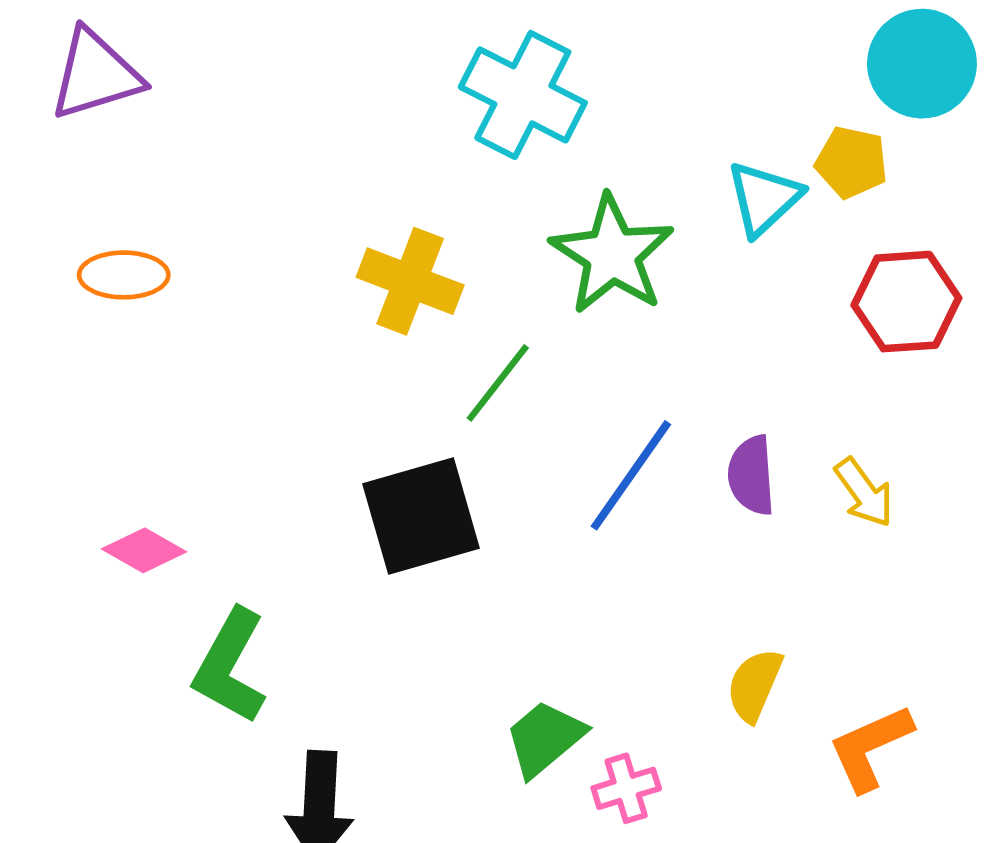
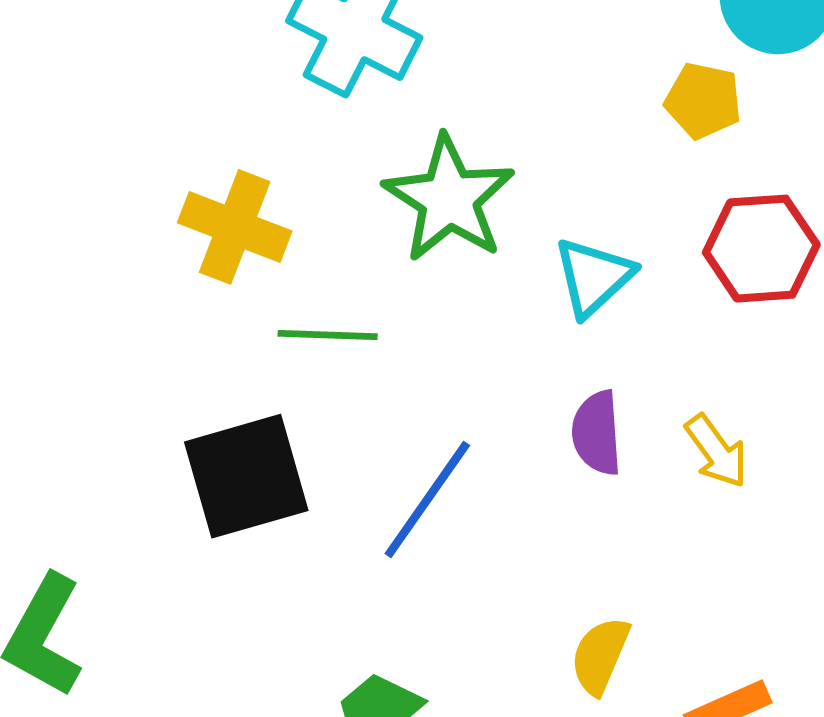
cyan triangle: (764, 198) -> (593, 277), moved
green line: (498, 383) -> (328, 335), turned 54
blue line: (631, 475) -> (427, 499), moved

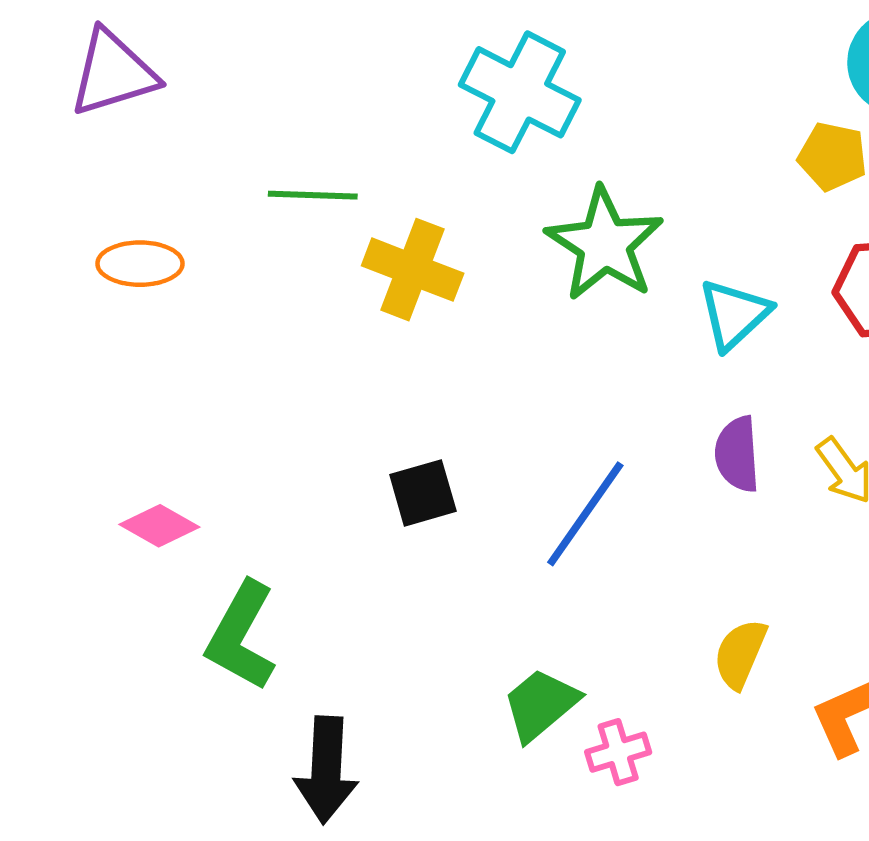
green line: (328, 335) -> (313, 195), moved
black square: (246, 476) -> (423, 493), size x0.6

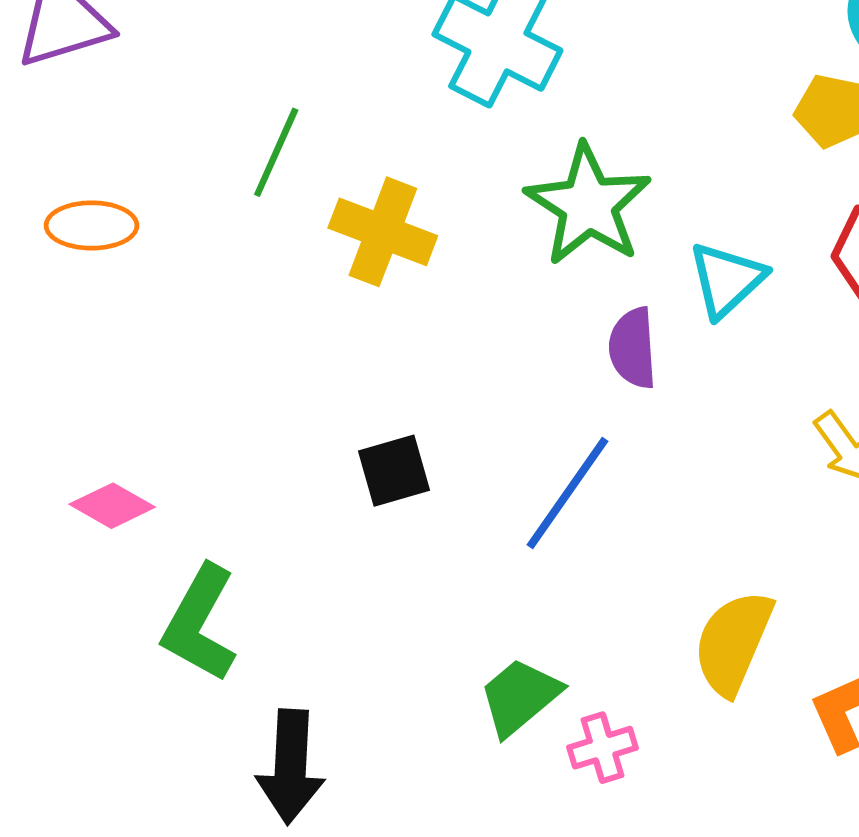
green line: (313, 195) -> (276, 152), turned -68
purple semicircle: (737, 454) -> (633, 348), moved
yellow semicircle: (740, 654) -> (733, 643), size x1.4

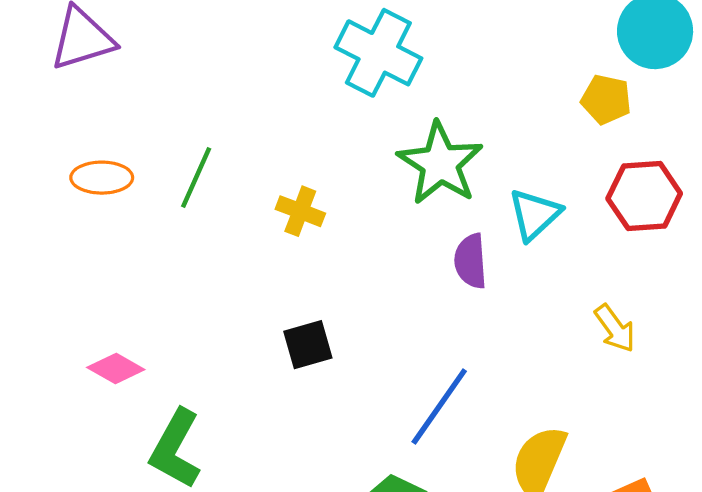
green line: (276, 152) -> (196, 178), moved
yellow cross: (383, 232) -> (300, 211), moved, size x0.7
blue line: (567, 493) -> (439, 406), moved

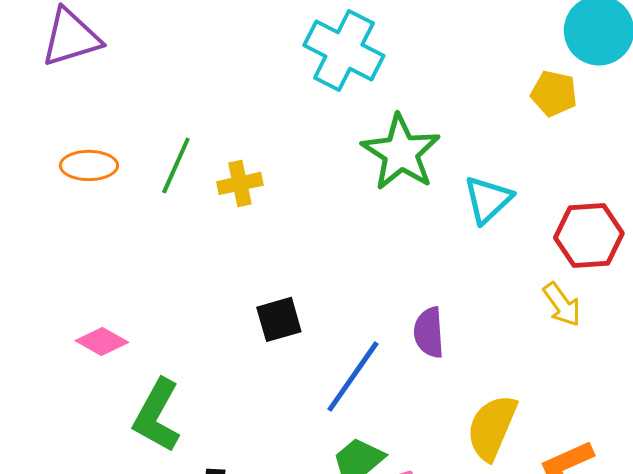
red hexagon: (644, 196) -> (589, 235), moved
yellow cross: (300, 211) -> (240, 183), moved, turned -33
purple semicircle: (471, 261) -> (429, 332), moved
blue line: (439, 406) -> (353, 376), moved

